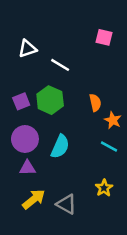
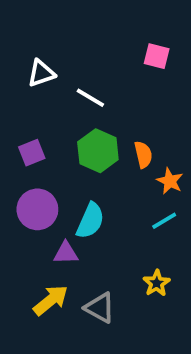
green hexagon: (50, 100) -> (98, 151), moved
cyan line: (109, 147) -> (164, 221), turned -60
purple triangle: (27, 168) -> (66, 253), moved

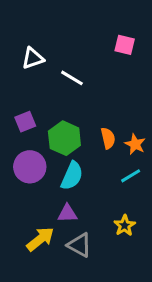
green hexagon: (98, 151) -> (64, 138), moved
orange semicircle: (143, 155) -> (108, 138), moved
purple triangle: (66, 253) -> (67, 213), moved

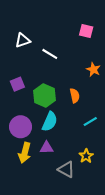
orange star: (135, 144) -> (93, 70), moved
purple circle: (30, 167) -> (21, 127), moved
yellow arrow: (40, 239) -> (25, 153), moved, turned 144
gray triangle: (79, 245) -> (66, 169), moved

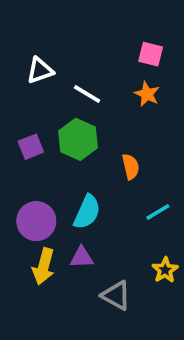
orange star: (93, 70) -> (147, 94), moved
green hexagon: (44, 96) -> (78, 139), moved
yellow star: (86, 156) -> (165, 270), moved

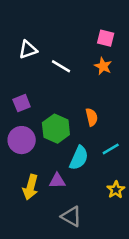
green hexagon: (78, 139) -> (56, 129), moved
cyan semicircle: (87, 212) -> (79, 158), moved
purple circle: (36, 221) -> (22, 140), moved
gray triangle: (116, 295) -> (71, 216), moved

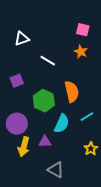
white line: (61, 66) -> (48, 61), moved
orange semicircle: (92, 117) -> (72, 92), size x1.5
purple circle: (22, 140) -> (17, 124), moved

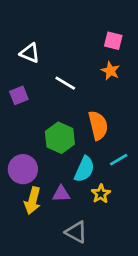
white triangle: (22, 39) -> (30, 53), turned 42
purple square: (17, 81) -> (19, 95), moved
yellow star: (91, 149) -> (101, 194), moved

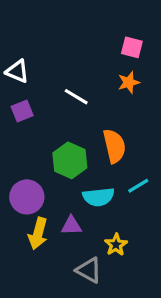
white triangle: (30, 53) -> (17, 71), moved
orange star: (110, 71) -> (129, 82), turned 30
cyan semicircle: (84, 169) -> (98, 197), turned 60
yellow star: (101, 194) -> (116, 245), moved

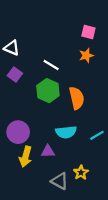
purple square: (22, 111) -> (15, 75), turned -32
green hexagon: (70, 160) -> (48, 91), moved
cyan line: (138, 186) -> (97, 135), moved
yellow star: (116, 245) -> (81, 173), moved

